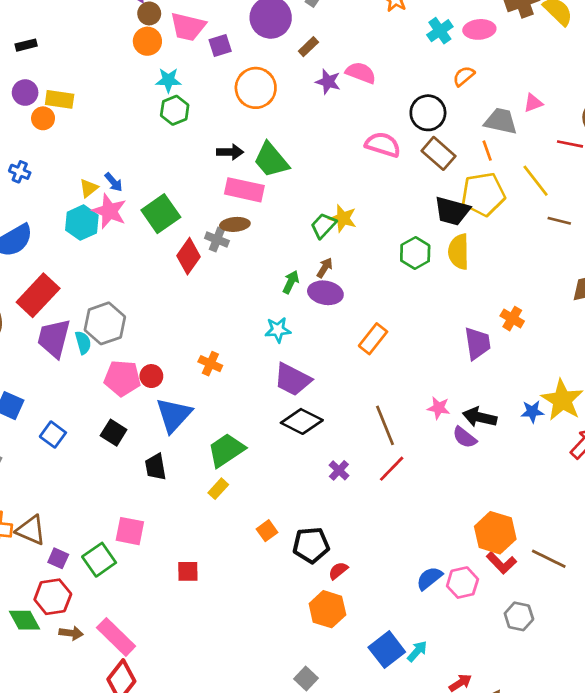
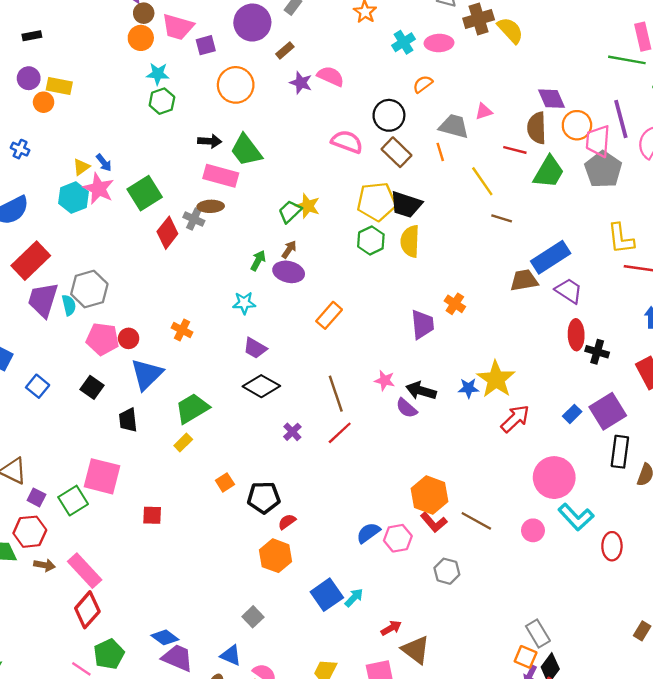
yellow pentagon: (483, 194) -> (376, 202), moved
purple trapezoid: (293, 380) -> (255, 348), size x0.7
pink square: (130, 531) -> (102, 476), size x1.4

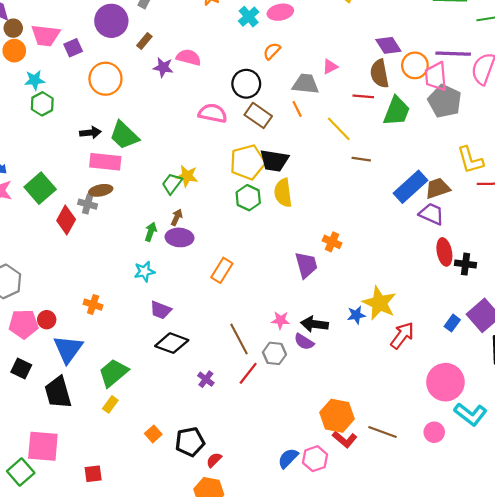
purple line: (621, 119) -> (453, 54), turned -64
brown trapezoid: (524, 280) -> (438, 188), moved
black trapezoid: (128, 420) -> (58, 392), size x1.5
gray hexagon: (447, 571) -> (274, 353), moved

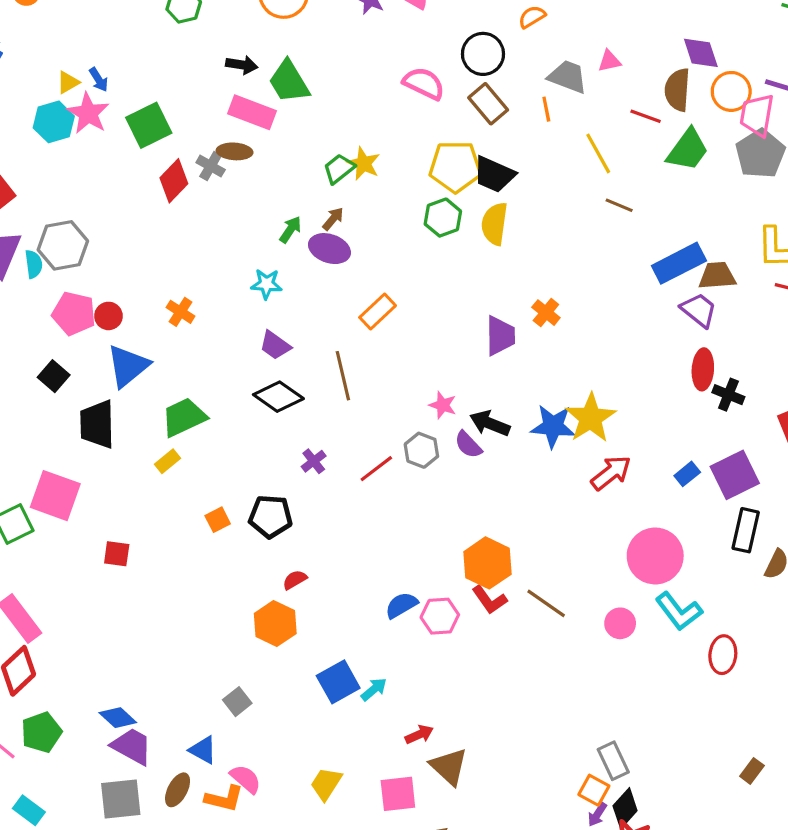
blue star: (356, 315) -> (553, 426), size x1.6
brown line: (239, 339) -> (343, 376), moved
black pentagon: (190, 442) -> (271, 516), moved

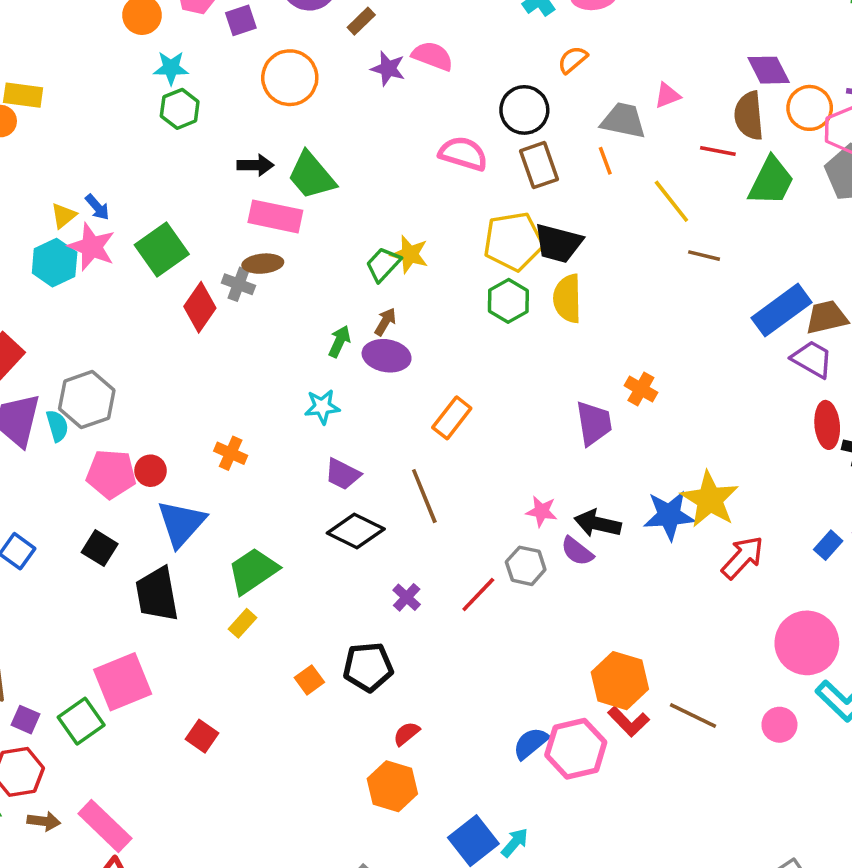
brown rectangle: (488, 104) -> (539, 165), turned 30
pink square: (55, 496) -> (123, 682), turned -33
red square: (117, 554) -> (202, 736), turned 36
pink hexagon: (440, 616) -> (576, 749), size x1.4

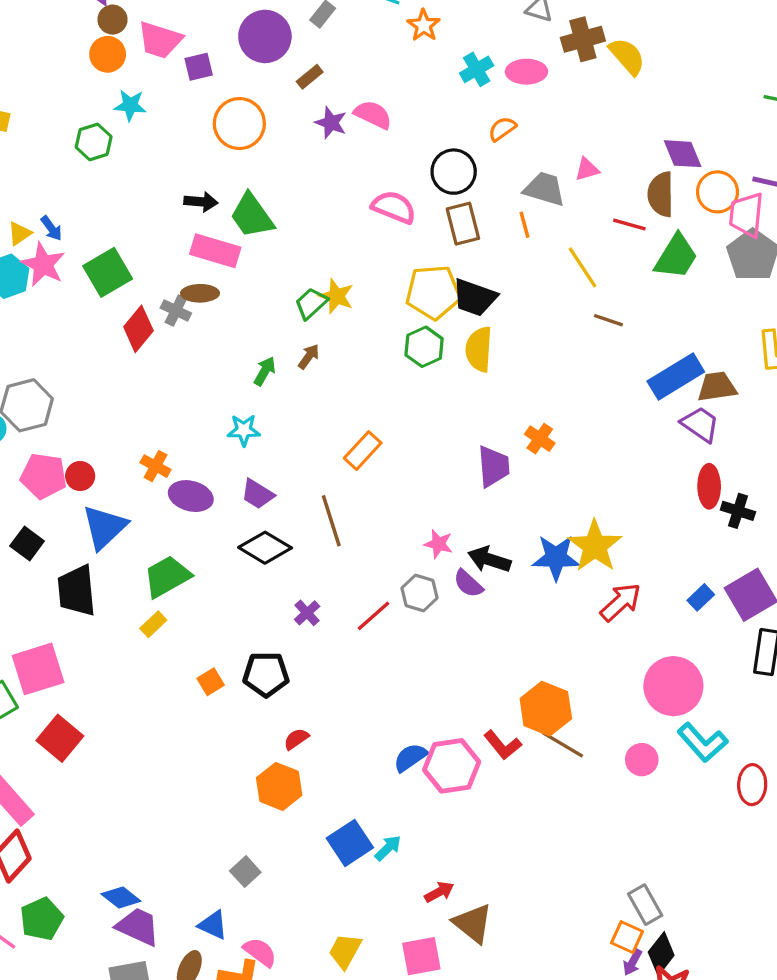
green hexagon: (180, 109) -> (94, 142), moved
purple ellipse: (387, 356) -> (191, 496), moved
orange hexagon: (620, 681) -> (546, 709), moved
red square: (202, 736) -> (60, 738), moved, size x1.5

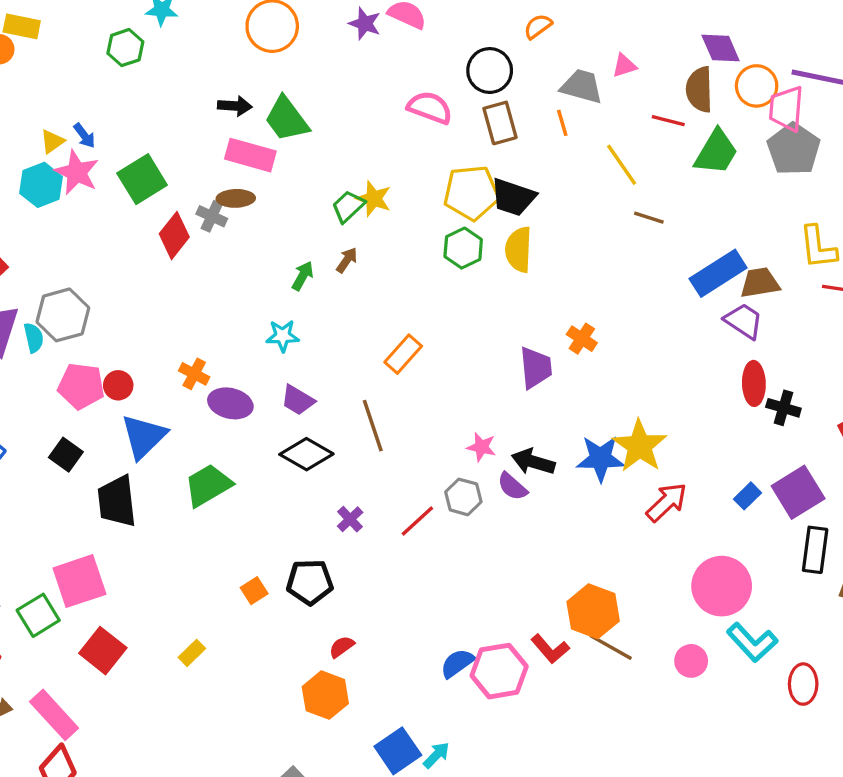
yellow rectangle: (153, 624) -> (192, 653), moved

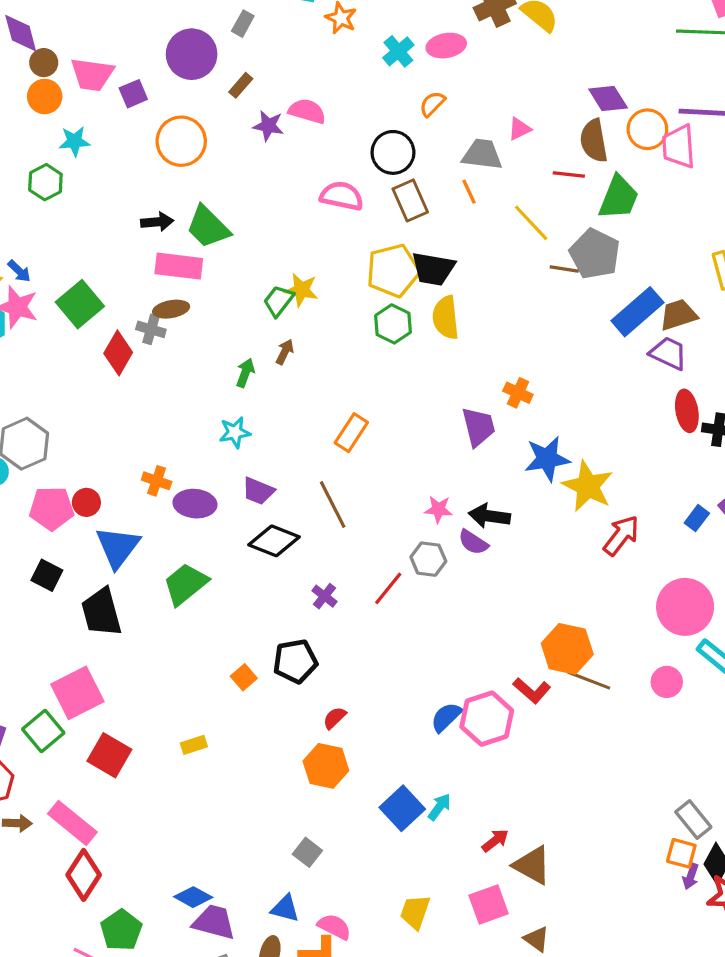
gray pentagon: (794, 149) -> (595, 254), moved
blue star: (601, 458) -> (547, 459), moved
yellow rectangle: (192, 653) -> (194, 745), turned 35

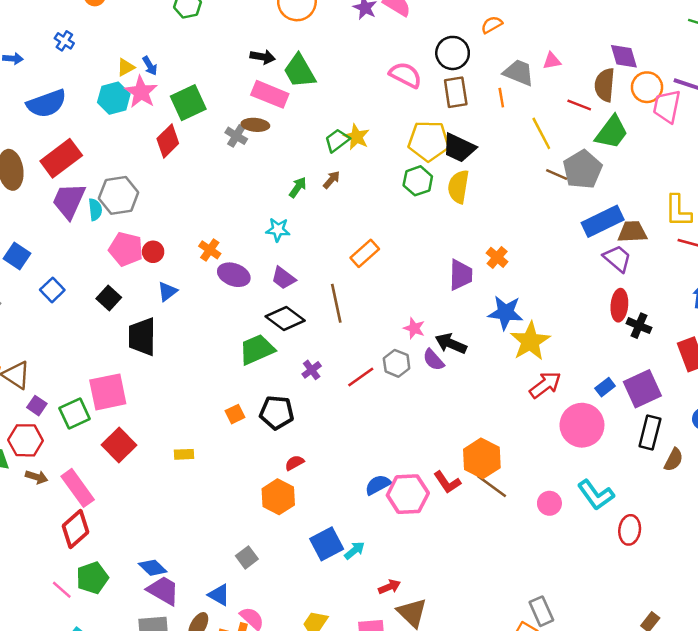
red diamond: (118, 353) -> (168, 141), moved
blue triangle: (118, 547) -> (167, 291), size x0.6
green trapezoid: (185, 584) -> (257, 349), moved
pink circle: (685, 607) -> (582, 425), moved

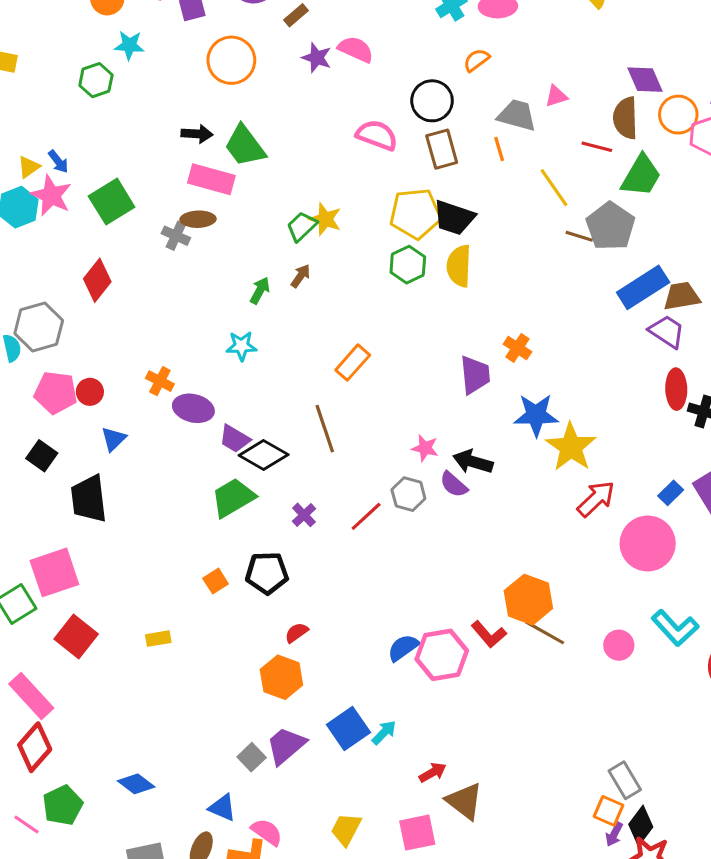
red diamond: (168, 141) -> (97, 280), moved
purple trapezoid: (283, 278) -> (235, 439), moved
purple trapezoid: (163, 591) -> (286, 746), moved, turned -64

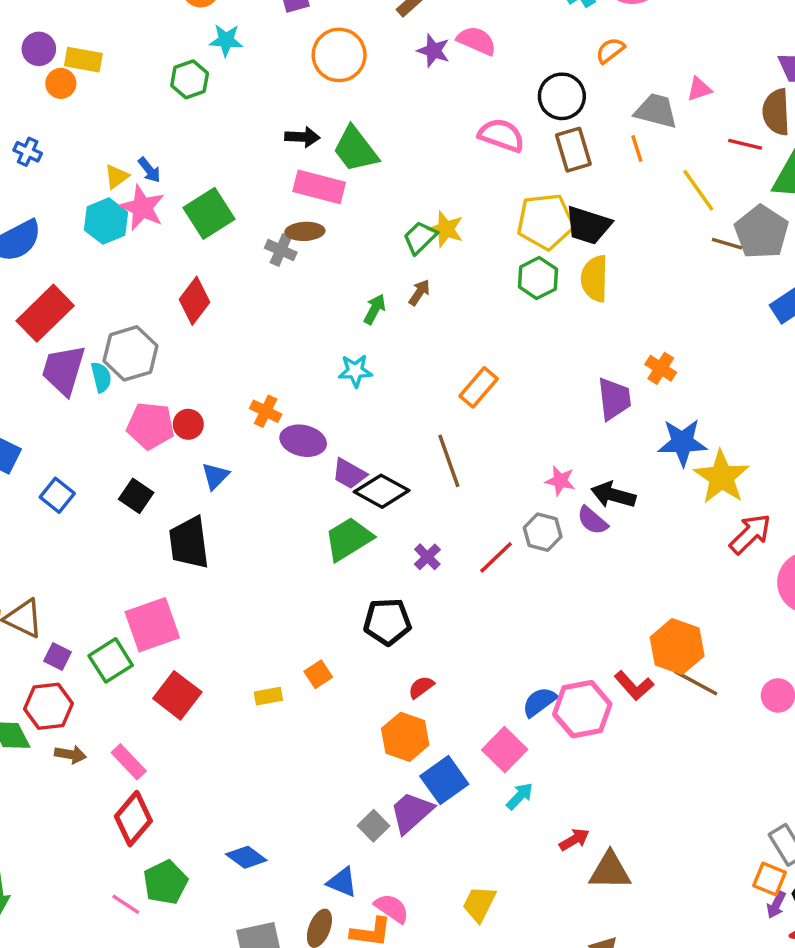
orange square: (216, 581) -> (318, 674), moved
pink rectangle: (31, 696) -> (129, 762), size x0.7
blue square: (348, 729) -> (444, 780), moved
brown triangle: (465, 801) -> (610, 871), turned -36
pink square: (417, 833) -> (505, 750), moved, turned -33

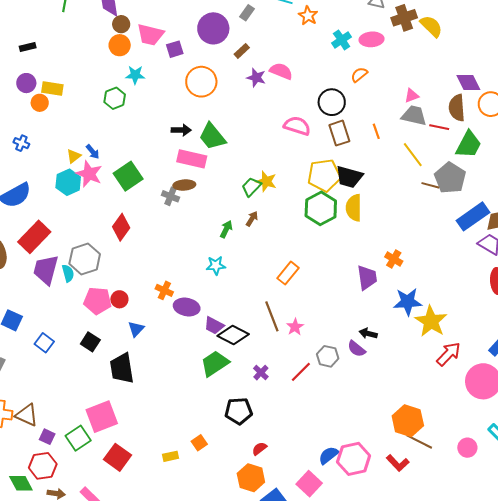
gray trapezoid: (656, 111) -> (414, 116), moved
green hexagon: (538, 278) -> (321, 208), size x1.4
pink star: (560, 481) -> (295, 327), moved, turned 30
black arrow: (613, 495) -> (368, 334), size x0.7
red L-shape: (634, 686) -> (398, 463), moved

